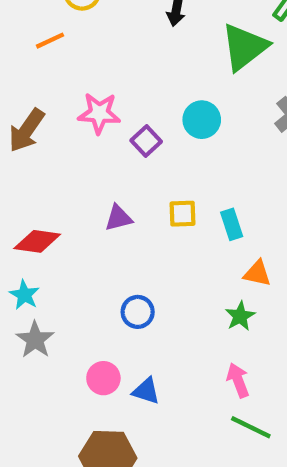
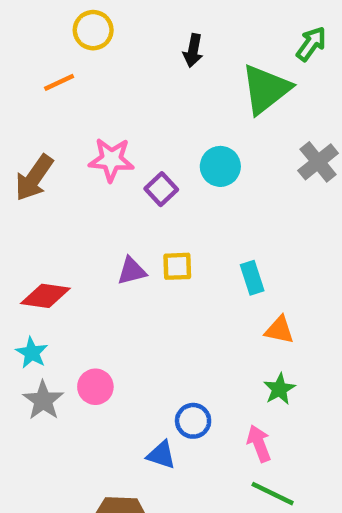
yellow square: (182, 214) -> (177, 266), moved
blue circle: (138, 312) -> (193, 421), moved
green star: (240, 316) -> (279, 389), moved
pink circle: (103, 378) -> (95, 387), moved

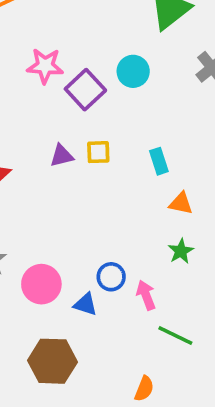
purple square: (161, 189) -> (85, 90), size x1.5
pink circle: (95, 387) -> (41, 284), moved, size x1.4
pink arrow: (259, 444) -> (146, 295), moved

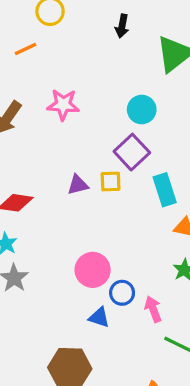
purple square: (85, 90) -> (132, 152), moved
cyan rectangle: (159, 161) -> (165, 190), size x1.4
pink circle: (41, 284) -> (93, 270), moved

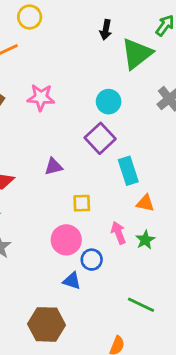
black arrow: (122, 26) -> (106, 30), moved
yellow square: (111, 182) -> (82, 203), moved
pink arrow: (153, 309) -> (118, 233), moved

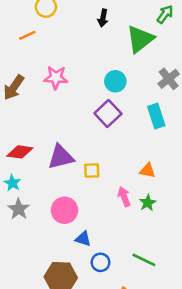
black arrow: (106, 30) -> (103, 18), moved
purple triangle: (54, 166) -> (61, 157), moved, size x1.6
cyan rectangle: (128, 171) -> (156, 116), moved
pink circle: (66, 240) -> (65, 210), moved
blue circle: (92, 260) -> (100, 262), moved

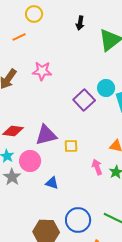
cyan circle: (115, 81) -> (106, 88), moved
pink circle: (65, 210) -> (30, 161), moved
blue triangle: (83, 239) -> (52, 183), moved
blue circle: (100, 262) -> (78, 220), size x1.6

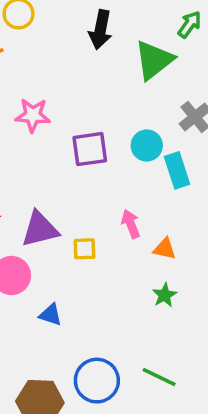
black arrow: (80, 23) -> (100, 30), size x1.5
purple square: (84, 100) -> (90, 149), moved, turned 35
pink arrow: (97, 167) -> (131, 224), moved

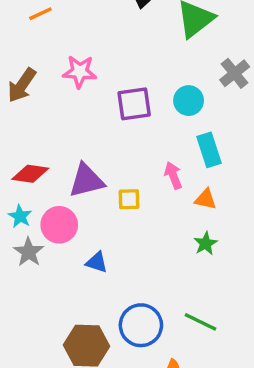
cyan rectangle: (177, 170) -> (209, 150), moved

